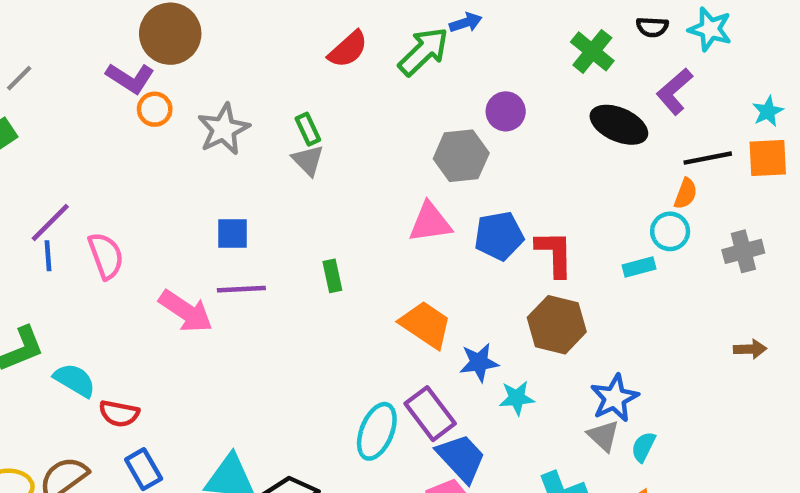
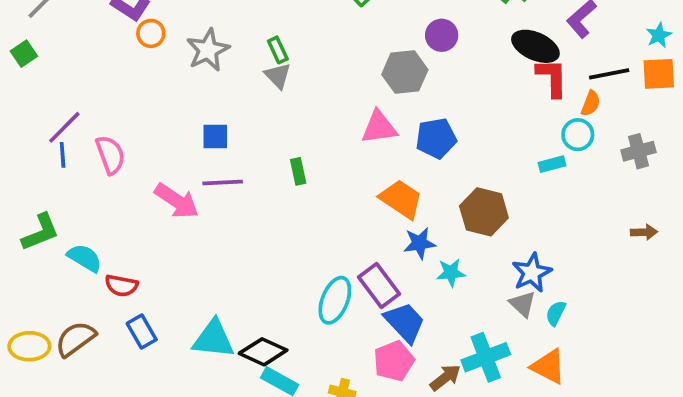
red L-shape: (555, 254) -> (552, 78), moved
orange trapezoid: (426, 325) -> (401, 199), moved

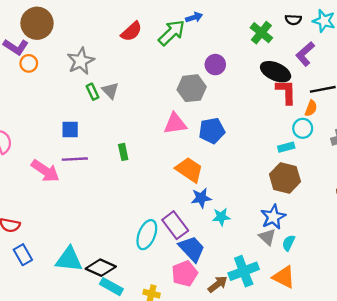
gray star: (208, 50) -> (81, 61), moved
green rectangle: (278, 50) -> (93, 92), moved
brown hexagon: (484, 212) -> (285, 178), moved

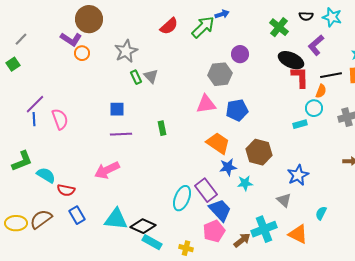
pink arrow: (45, 171) -> (107, 170), moved, turned 120
brown hexagon: (285, 178) -> (259, 152), moved
blue star: (273, 217) -> (298, 175), moved
cyan semicircle: (289, 243) -> (321, 213), moved

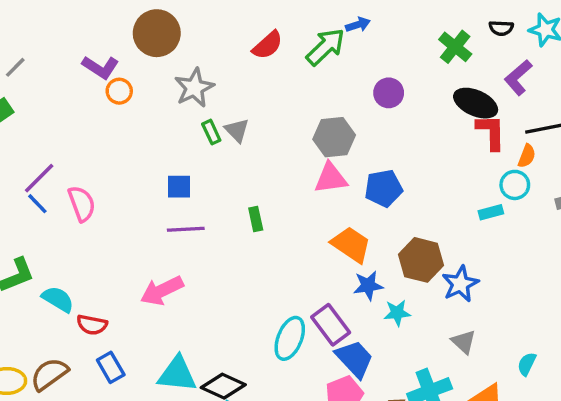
brown circle: (89, 19) -> (157, 33), moved
gray hexagon: (220, 74) -> (334, 137), moved
blue line: (34, 119) -> (37, 204), turned -40
blue star: (298, 175) -> (460, 284), moved

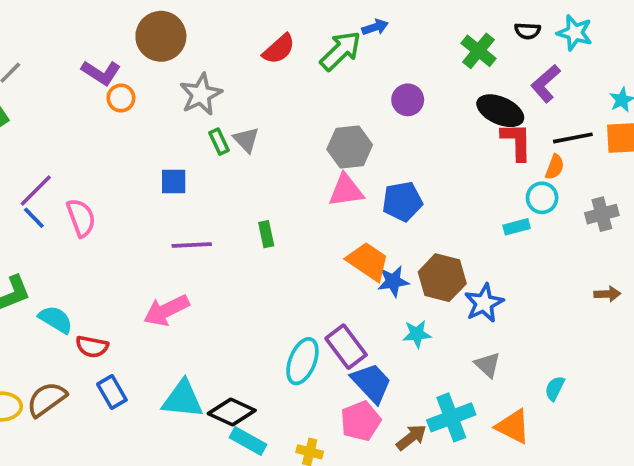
blue square: (179, 187) -> (174, 181), moved
blue star: (368, 286) -> (393, 281), moved

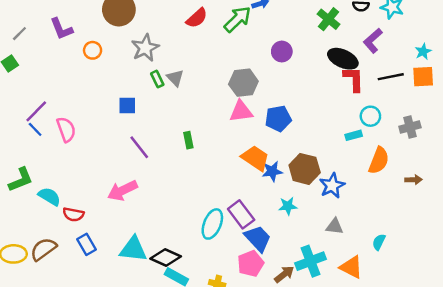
purple L-shape: (101, 73) -> (61, 29), moved, turned 35
orange semicircle: (555, 167) -> (379, 161), moved, size x1.6
purple line: (192, 245) -> (139, 147), turned 55
gray triangle: (488, 365) -> (334, 226), turned -36

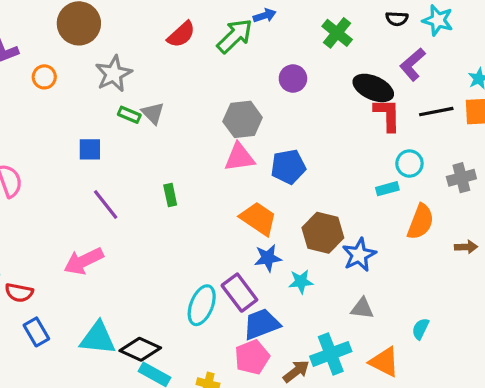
green cross: (328, 19) -> (337, 33), moved
green rectangle: (157, 79) -> (129, 115), turned -42
blue star: (272, 171) -> (268, 258), moved
blue trapezoid: (258, 238) -> (261, 324), turned -68

